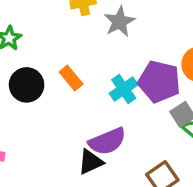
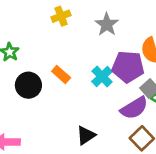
gray star: (119, 22) -> (107, 24), moved
purple semicircle: (107, 141) -> (134, 108), moved

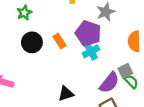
purple pentagon: (128, 67) -> (88, 33), moved
purple semicircle: (134, 108) -> (109, 83), turned -35

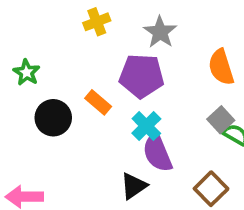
cyan cross: (91, 51) -> (146, 126), moved
purple semicircle: (109, 83) -> (157, 153), moved, turned 135

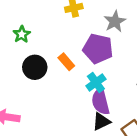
black triangle: (134, 186) -> (101, 122), moved

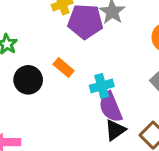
purple pentagon: (98, 49) -> (85, 21), moved
cyan cross: (96, 82) -> (102, 86), turned 30

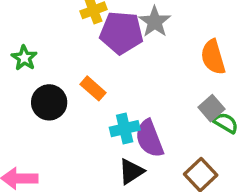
cyan cross: (102, 86) -> (125, 129), moved
black triangle: (115, 130) -> (131, 171), moved

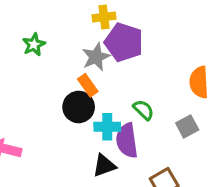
gray star: (155, 22) -> (96, 57), moved
black circle: (49, 102) -> (79, 107), moved
green semicircle: (226, 123) -> (144, 110), moved

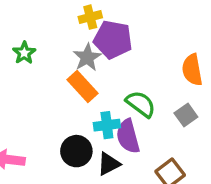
orange rectangle: (88, 85) -> (83, 87), size x1.4
black circle: (79, 107) -> (76, 151), moved
green semicircle: (144, 110) -> (141, 104), size x1.4

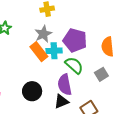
purple pentagon: (113, 40) -> (75, 40), moved
cyan cross: (107, 125) -> (54, 51), moved
black triangle: (109, 164) -> (61, 101), moved

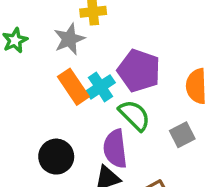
gray star: (43, 34) -> (69, 39), moved
cyan cross: (54, 51) -> (100, 87), turned -35

